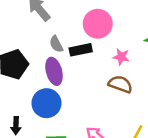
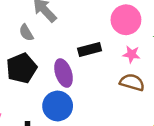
pink circle: (98, 24) -> (126, 20), moved
gray semicircle: (56, 44) -> (26, 33), moved

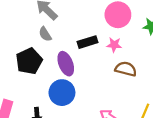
gray semicircle: (26, 33) -> (45, 34), moved
pink star: (131, 54) -> (114, 45), moved

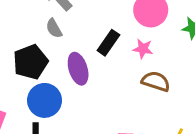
black rectangle: (87, 42) -> (108, 43), turned -42
blue circle: (62, 93) -> (45, 100), moved

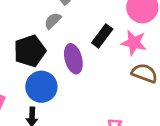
gray semicircle: (54, 28) -> (53, 21), turned 72
pink star: (143, 49) -> (134, 43), size x1.4

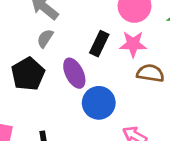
blue circle: (41, 87) -> (99, 103), moved

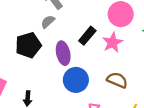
pink star: (133, 44) -> (112, 42), turned 30
brown semicircle: (150, 73) -> (117, 80), moved

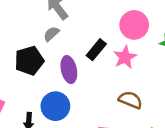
blue circle: (76, 80) -> (55, 106), moved

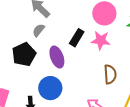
pink star: (125, 57) -> (101, 40), turned -30
brown semicircle: (130, 100) -> (110, 74), turned 72

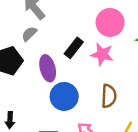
blue circle: (50, 88) -> (64, 96), moved

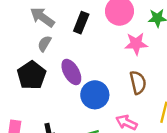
black rectangle: (74, 48) -> (81, 23), moved
pink star: (102, 54) -> (136, 44), moved

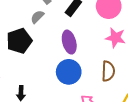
purple ellipse: (71, 72) -> (69, 42), moved

